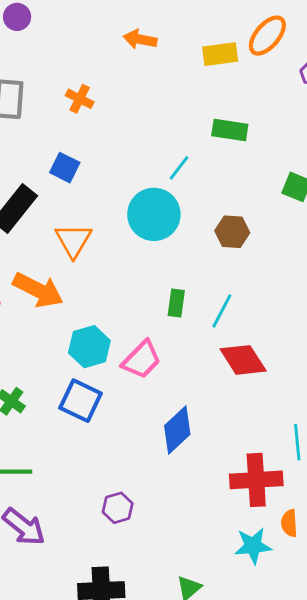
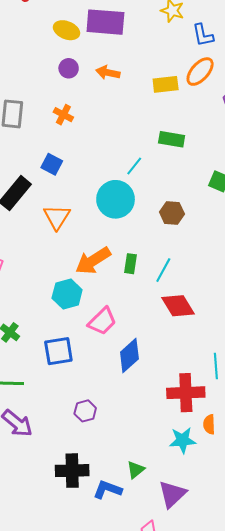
purple circle: (17, 17) -> (69, 68), moved
orange arrow: (38, 290) -> (93, 261), moved, turned 120
pink trapezoid: (142, 360) -> (102, 321), moved
blue square: (81, 401) -> (58, 351), moved, turned -36

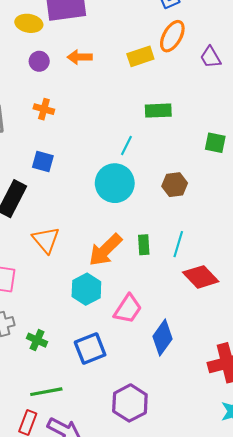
orange triangle: (57, 217) -> (46, 240), moved
purple hexagon: (85, 411) -> (130, 403), size x1.6

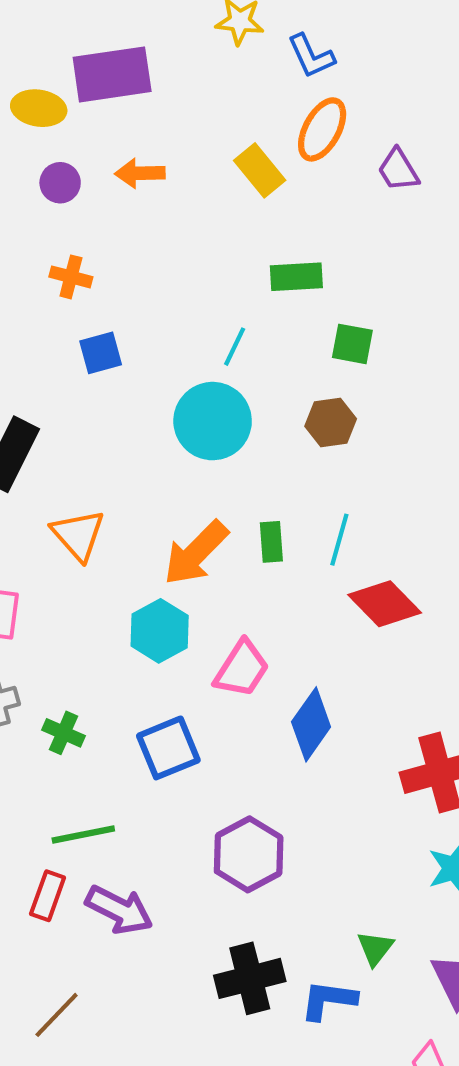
yellow rectangle: (140, 56) -> (260, 170), turned 70
green square: (215, 143) -> (352, 344), moved
blue square: (43, 162) -> (101, 353), moved, turned -30

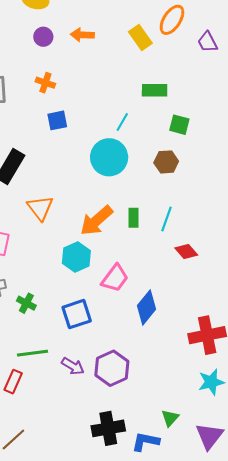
red diamond: (385, 604) -> (186, 252), size x0.7
purple arrow: (119, 910) -> (73, 366), moved, size x0.7

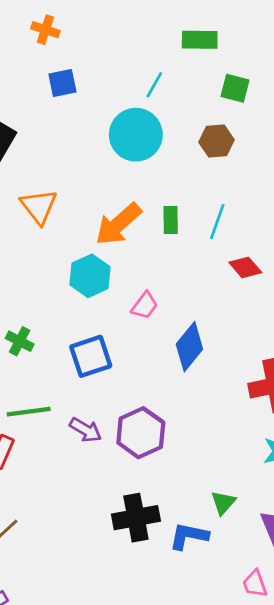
pink trapezoid: (115, 278) -> (145, 305), size x0.7

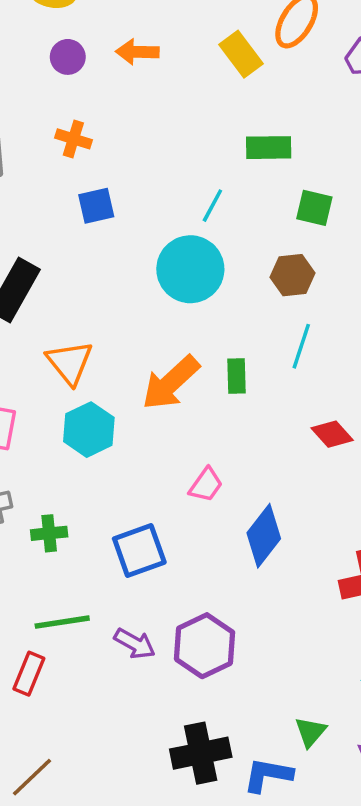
cyan line: (217, 222) -> (301, 346), moved
cyan hexagon: (90, 276) -> (89, 430), moved
green cross: (20, 341) -> (49, 533), turned -32

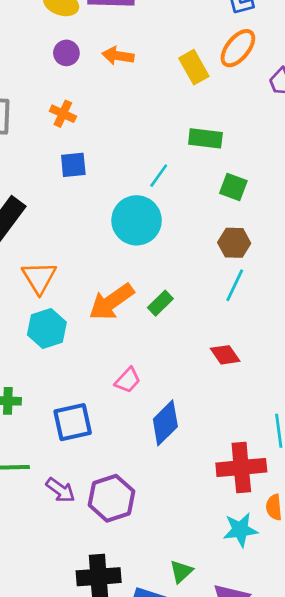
brown hexagon: (293, 275) -> (234, 243), moved
cyan line: (301, 346) -> (235, 285), moved
green rectangle: (237, 376) -> (160, 303), turned 40

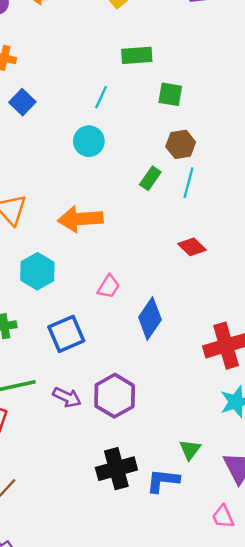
blue square: (73, 165) -> (22, 102), turned -30
cyan circle: (137, 220) -> (89, 141), size x0.7
orange arrow: (111, 302) -> (80, 219), turned 42
green rectangle: (160, 303) -> (150, 178), moved
cyan hexagon: (47, 329) -> (37, 271), moved

